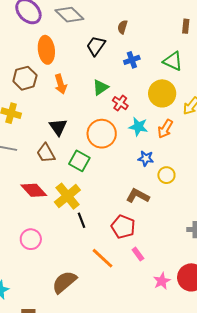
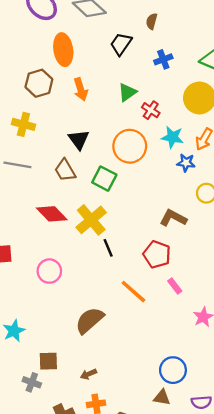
blue star: (146, 158) -> (186, 163), moved

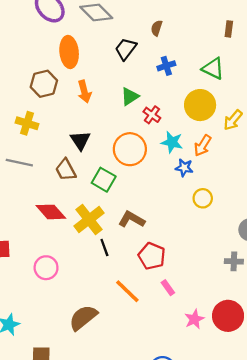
brown L-shape: (173, 218) -> (132, 219), moved

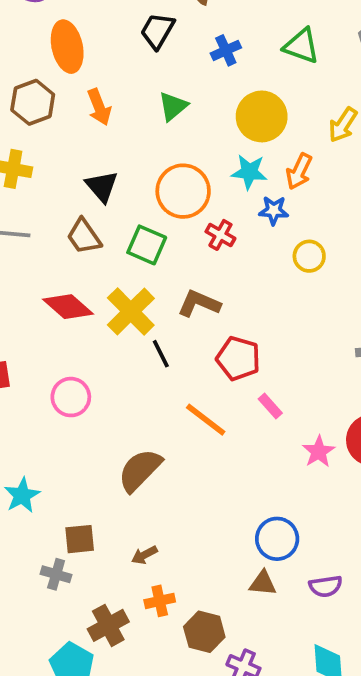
yellow circle: (200, 105) -> (262, 116), moved
red cross: (152, 115) -> (220, 235), moved

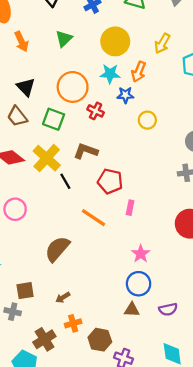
pink rectangle: (270, 406) -> (130, 208), turned 56
pink star: (319, 452) -> (141, 254), moved

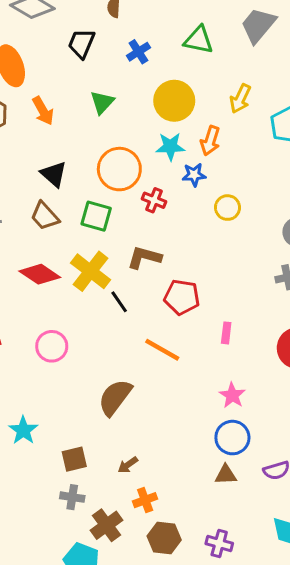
pink rectangle: (130, 208) -> (226, 333), moved
gray cross: (13, 312) -> (72, 497), moved
brown hexagon: (100, 340) -> (164, 538), moved

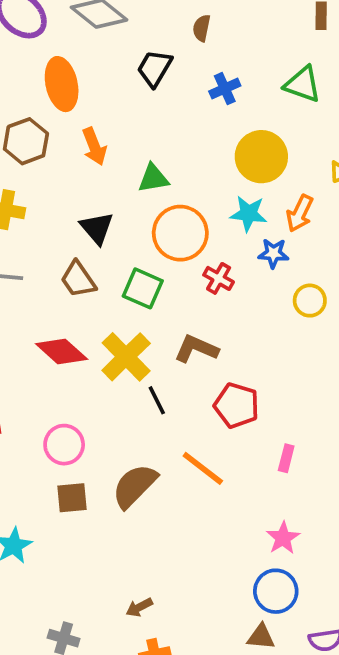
green triangle: (102, 102) -> (153, 178), moved, turned 30
brown semicircle: (115, 397) -> (135, 486), moved
brown square: (74, 459) -> (72, 498), moved

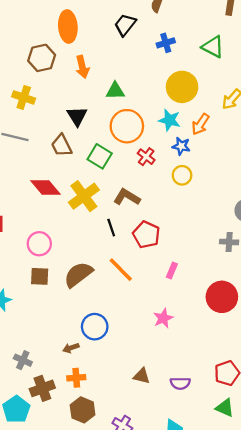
yellow circle: (310, 301) -> (182, 175), moved
black line: (157, 400) -> (111, 228), moved
blue circle: (276, 591) -> (95, 327), moved

